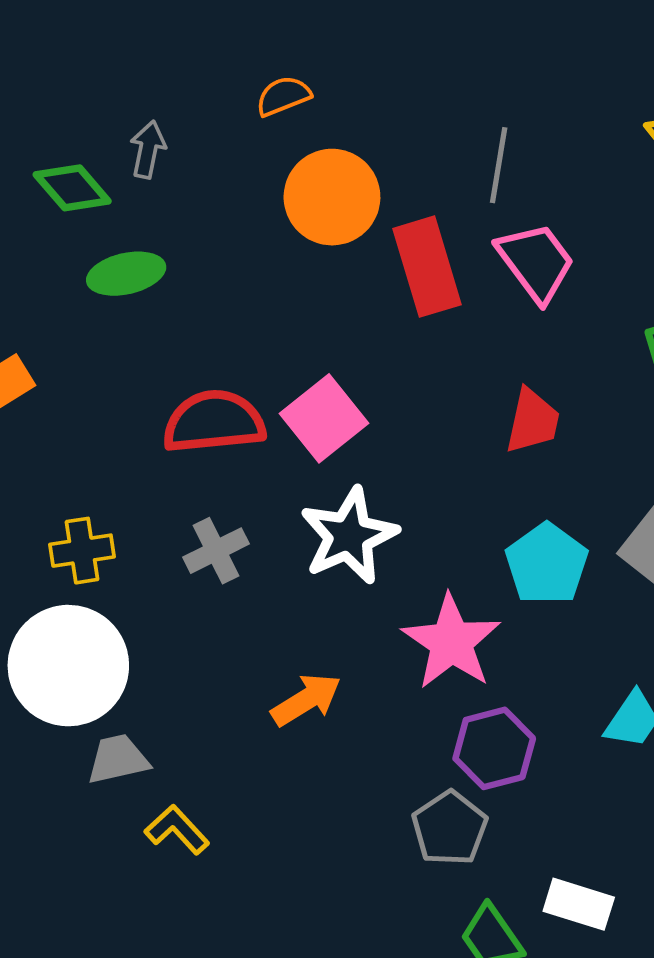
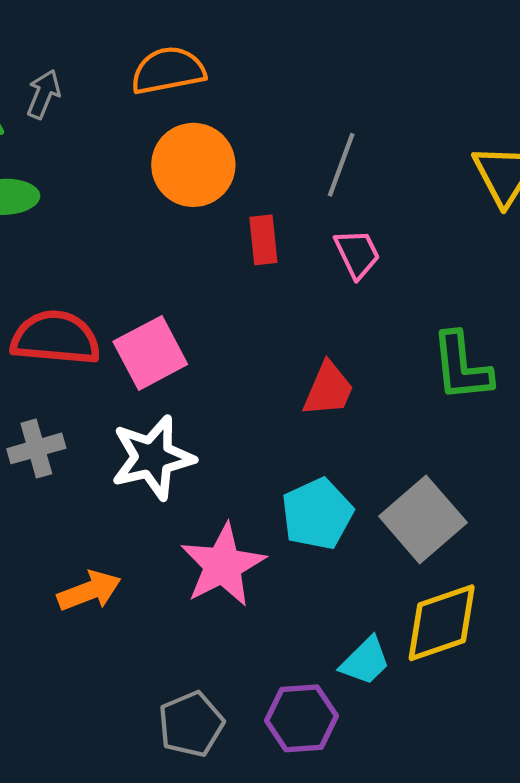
orange semicircle: (283, 96) -> (168, 71), size x1.5
pink trapezoid: (536, 262) -> (357, 254), size x0.7
red rectangle: (427, 267) -> (263, 240), size x0.6
purple hexagon: (494, 748) -> (302, 718), moved

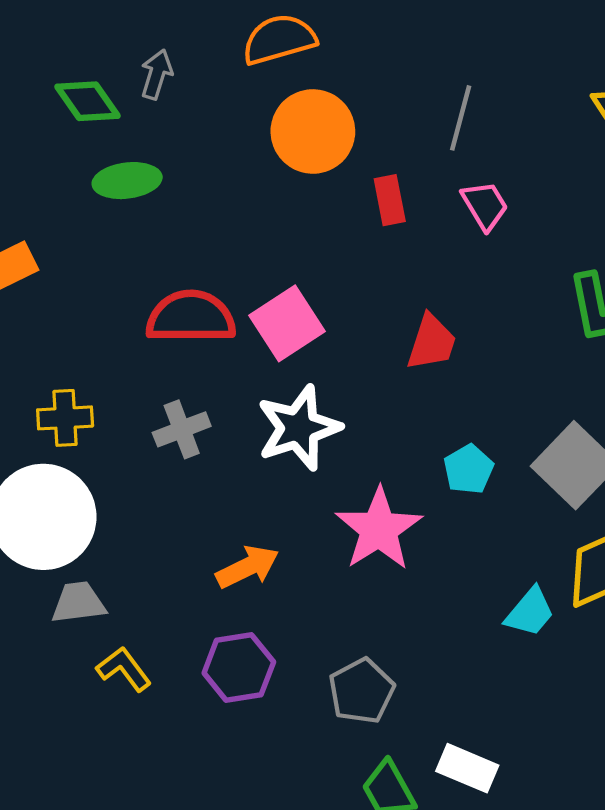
red trapezoid: (328, 389) -> (432, 342), moved
cyan pentagon: (317, 514) -> (469, 469), size x0.7
purple hexagon: (302, 718) -> (239, 667), moved

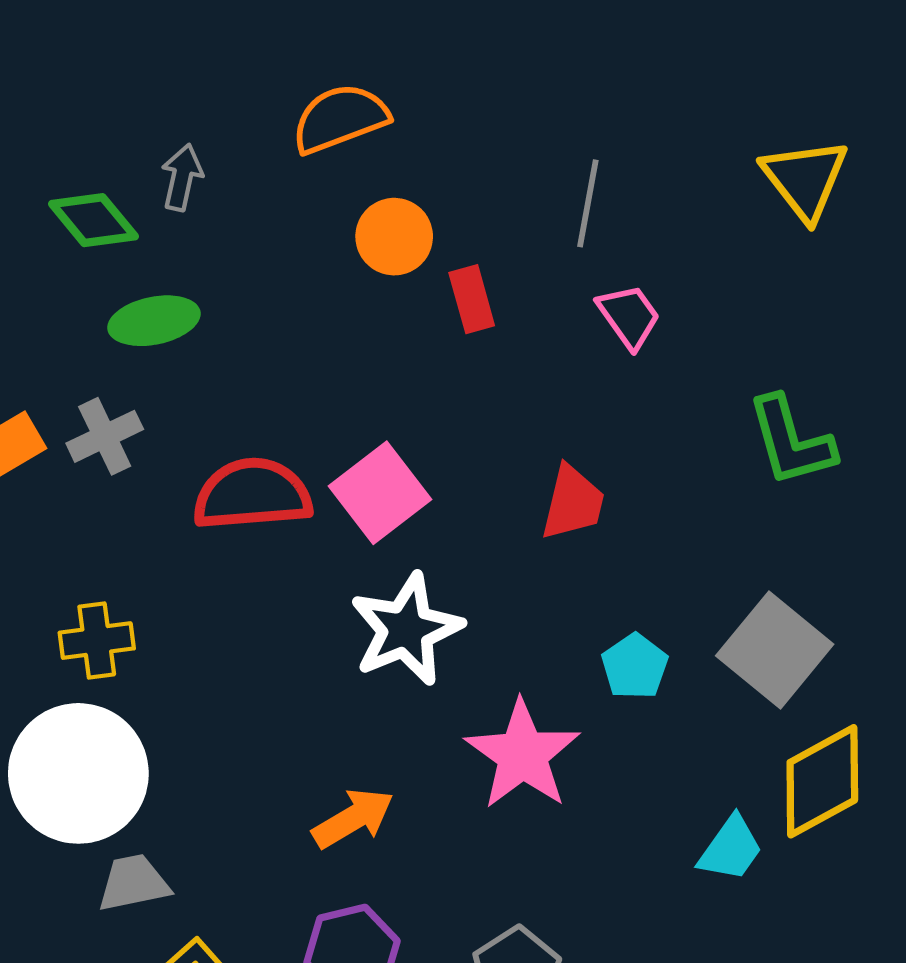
orange circle: (313, 131) -> (394, 237), size x0.7
red rectangle: (390, 200) -> (472, 299), moved
gray cross: (182, 429) -> (105, 436), moved

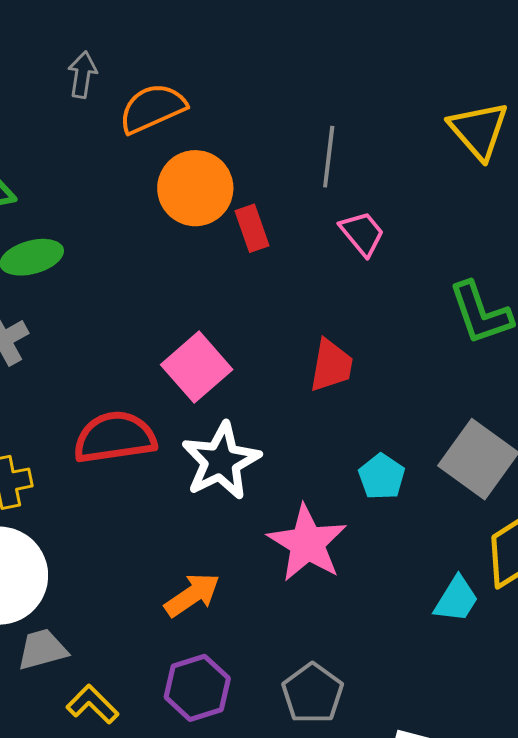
gray arrow: (182, 177) -> (82, 75), moved
orange circle: (394, 237) -> (195, 188), size x1.4
red semicircle: (252, 494) -> (115, 437), moved

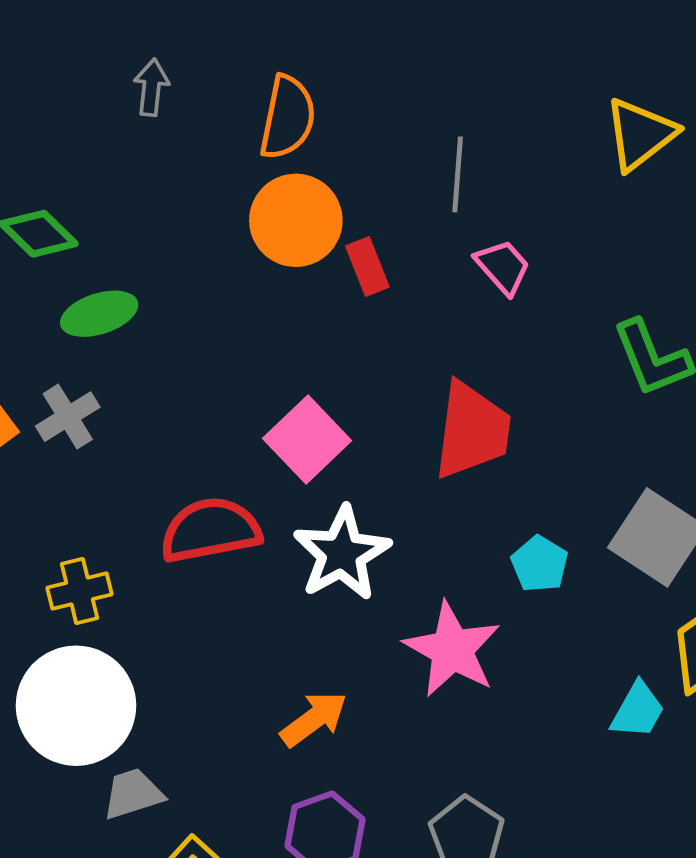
orange semicircle: (152, 108) -> (288, 117), moved, turned 128
yellow triangle: (479, 130) -> (640, 134), turned 36
red trapezoid: (331, 366) -> (472, 430), size x1.5

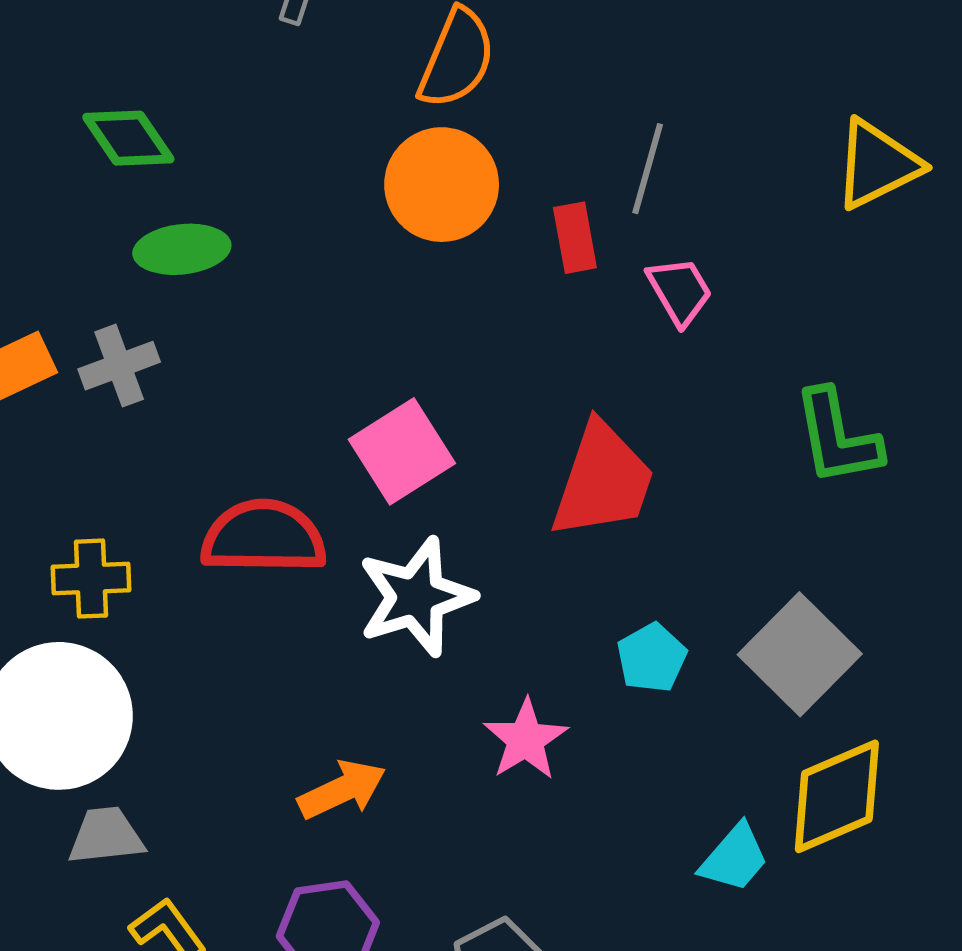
red rectangle: (367, 266) -> (575, 238), moved
pink star: (452, 649) -> (526, 739), size x0.7

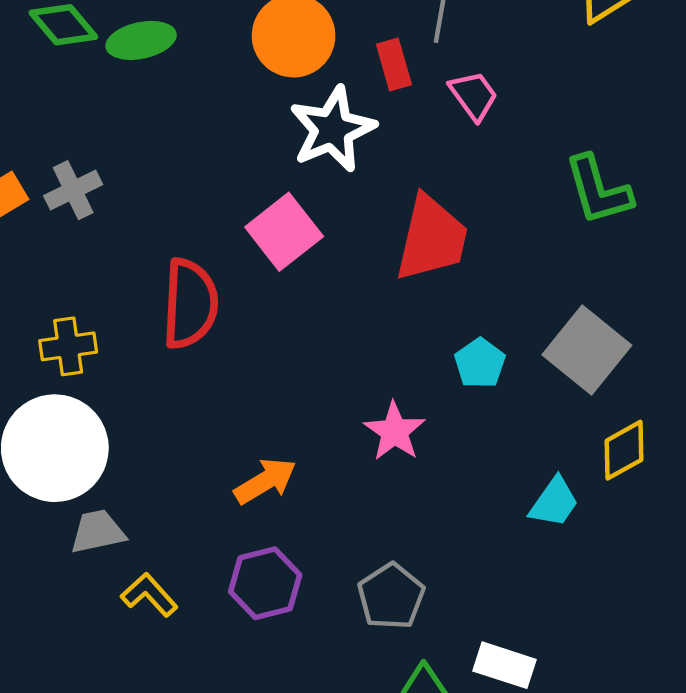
green ellipse: (182, 249) -> (141, 40), moved
red semicircle: (263, 537) -> (190, 304), turned 98
white star: (416, 597) -> (333, 129), moved
yellow diamond: (837, 796) -> (624, 450), size x0.7

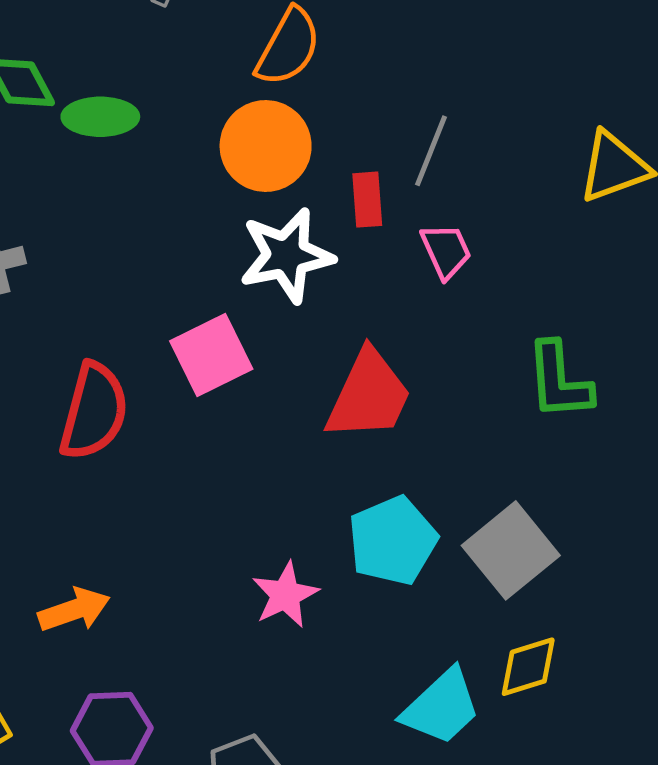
cyan pentagon: (480, 363) -> (393, 541), size x1.6
orange arrow: (265, 481) -> (74, 610), moved
cyan trapezoid: (554, 502) -> (441, 707), size x1.4

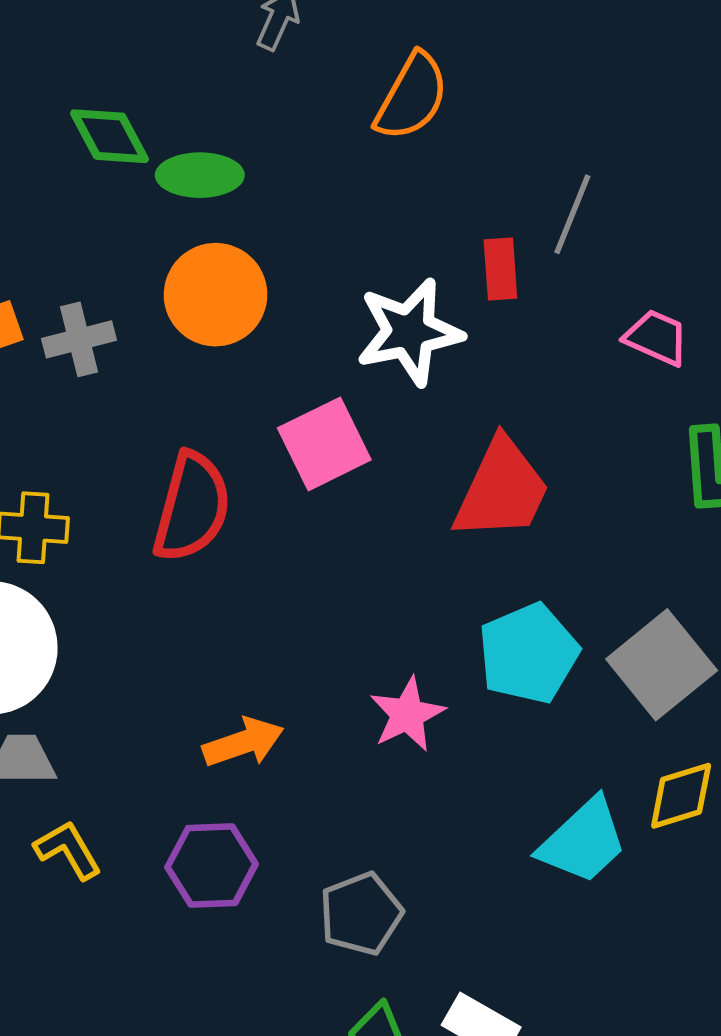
orange circle: (266, 146) -> (216, 295), moved
pink trapezoid: (446, 251) -> (656, 338), moved, turned -42
orange arrow: (74, 610) -> (243, 742), moved

